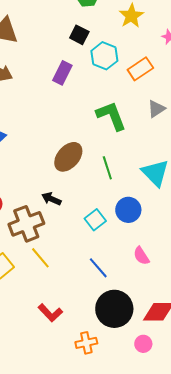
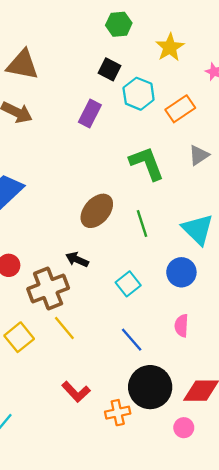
blue circle: (128, 210) -> (181, 272), moved
pink semicircle: (141, 256) -> (181, 326), turned 36
orange cross: (86, 343) -> (118, 413), moved

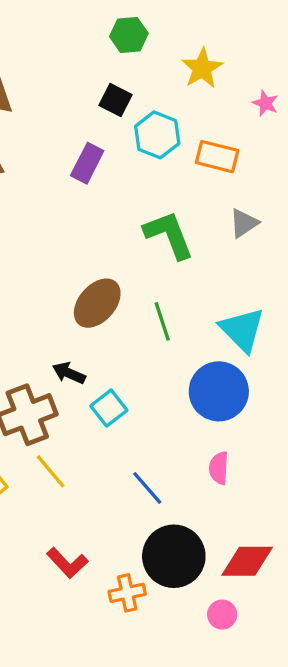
orange rectangle: (180, 109) -> (217, 157), turned 48
blue circle: (181, 272) -> (219, 391), size x1.4
cyan square: (128, 284) -> (109, 408), moved

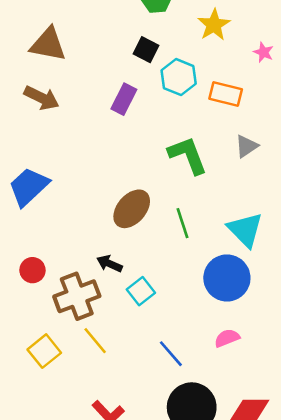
pink semicircle: (219, 468) -> (227, 338), turned 65

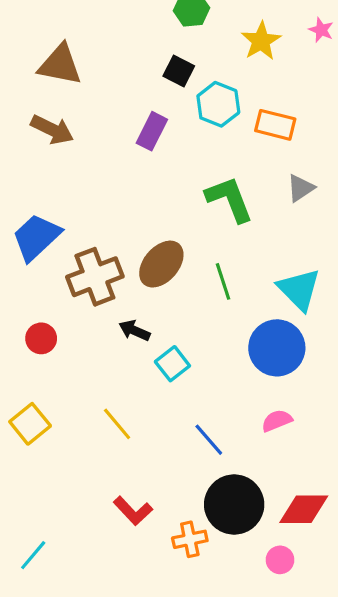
pink star: (263, 52) -> (321, 30), moved
brown cross: (77, 296) -> (95, 277), moved
yellow square: (44, 351) -> (30, 424), moved

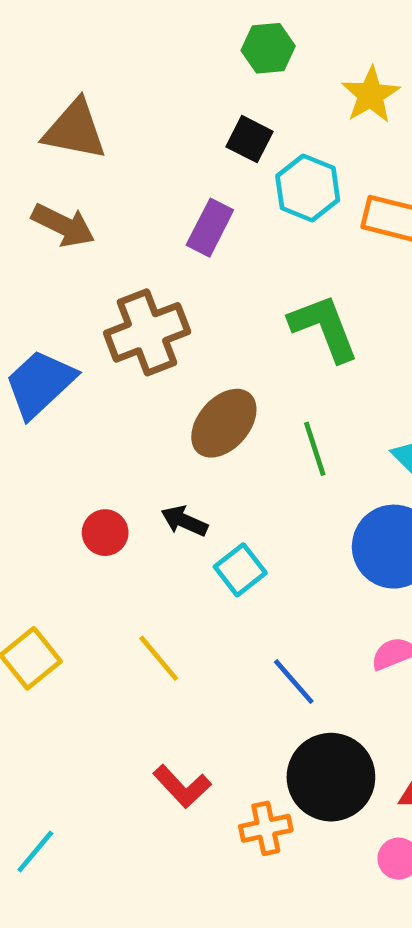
brown cross: (95, 277) -> (147, 332), moved
red circle: (41, 338) -> (105, 533), moved

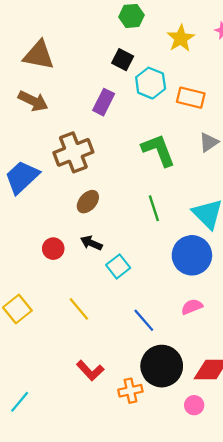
brown ellipse: (224, 423) -> (88, 202), moved, size x0.7

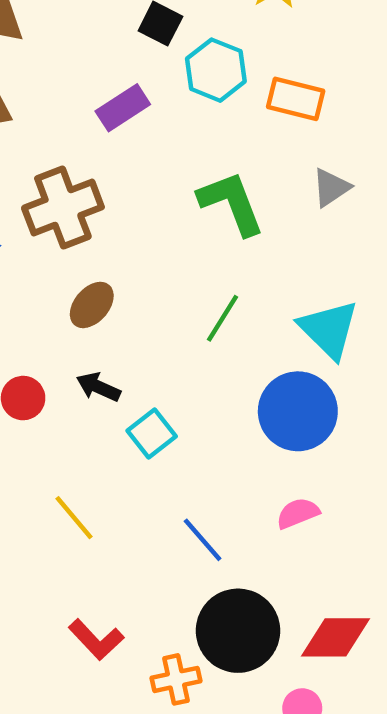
purple rectangle: (104, 102) -> (123, 108), turned 30
green line: (154, 208) -> (222, 318), turned 50

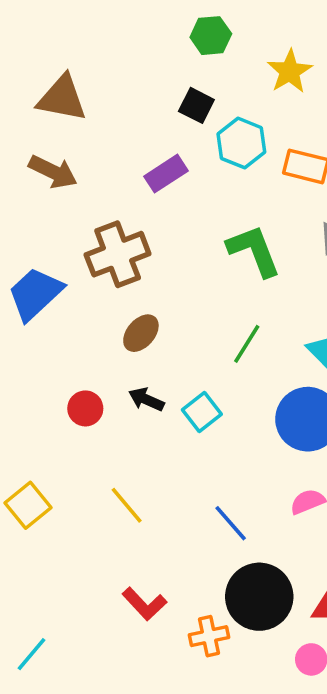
cyan square: (152, 433) -> (202, 412), moved

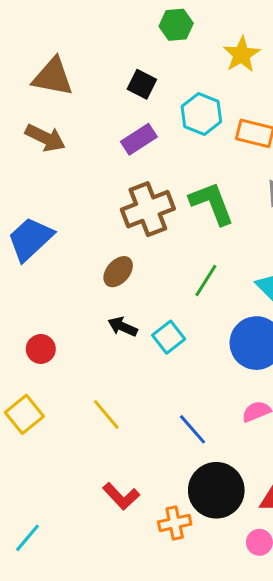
black square: (196, 105) -> (142, 84), moved
brown cross: (118, 254) -> (148, 209), moved
red circle: (85, 408) -> (41, 349), moved

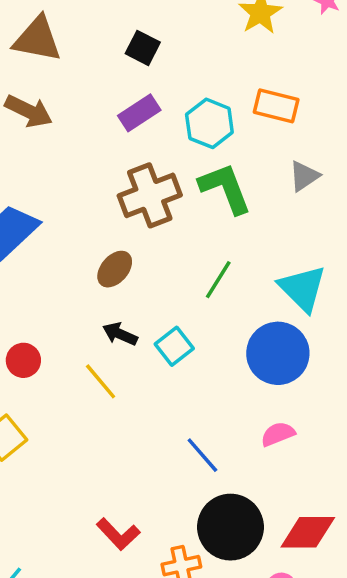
cyan hexagon: (201, 114) -> (209, 123), moved
yellow line: (106, 414) -> (101, 381), moved

